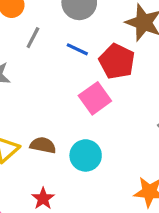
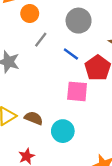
pink square: (95, 98) -> (77, 91), turned 30

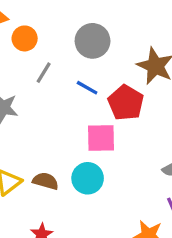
cyan circle: (63, 131) -> (88, 178), moved

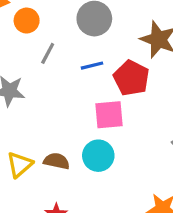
blue line: (87, 88) -> (92, 66), turned -40

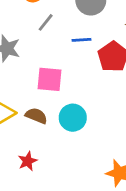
pink square: (109, 115) -> (50, 79), moved

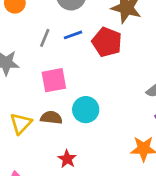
gray line: (46, 22) -> (45, 38), moved
red star: (28, 161) -> (67, 159), moved

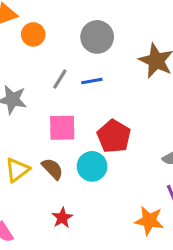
red pentagon: (107, 42) -> (114, 136), moved
brown semicircle: (51, 118) -> (52, 169), turned 30

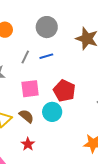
red star: (62, 218) -> (28, 144), moved

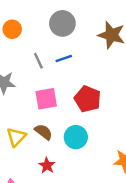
gray line: (25, 57) -> (38, 61), turned -48
cyan circle: (52, 112) -> (76, 137), moved

